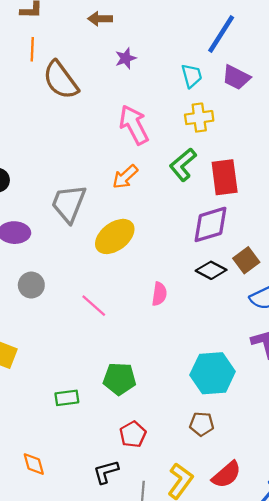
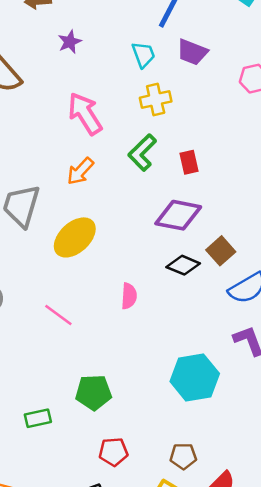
red rectangle: (225, 177) -> (189, 162), size x0.6
purple diamond: (211, 224) -> (178, 215), turned 33
brown pentagon: (202, 424) -> (183, 456), moved
red pentagon: (133, 434) -> (113, 452), turned 30

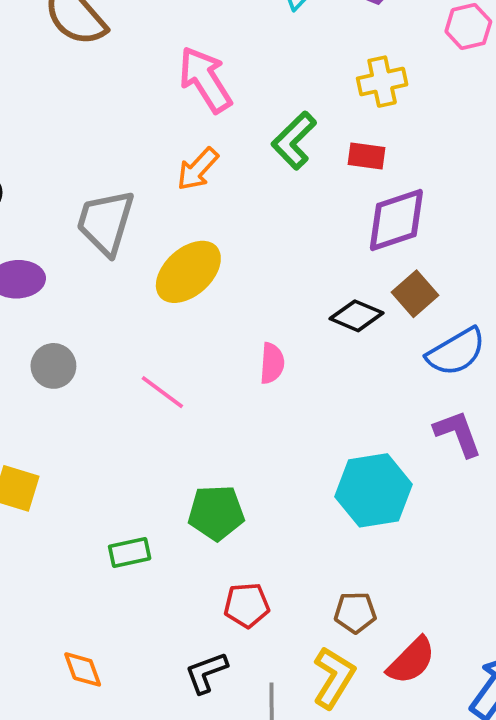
yellow cross: (156, 100) -> (382, 82), moved
red rectangle: (189, 162) -> (367, 156), turned -70
purple diamond: (178, 215) -> (396, 220), moved, turned -30

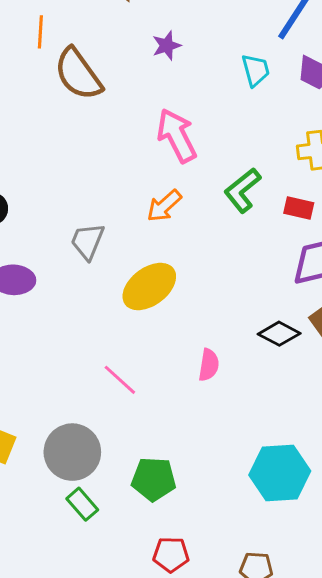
gray trapezoid: (106, 222) -> (87, 241), size x0.7
gray circle: (53, 366) -> (72, 452), moved, size x1.6
green rectangle: (130, 553) -> (82, 504), turned 56

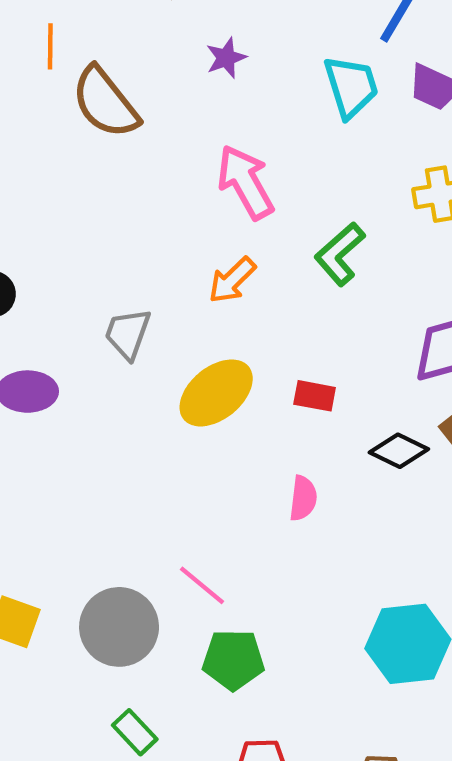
cyan trapezoid: (256, 70) -> (351, 87), size x1.4
red rectangle: (299, 208) -> (315, 396), moved
pink line: (120, 380) -> (202, 585), moved
green rectangle: (82, 504) -> (135, 732), moved

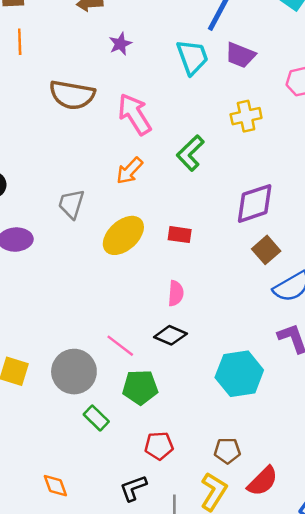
brown semicircle: (105, 102) -> (72, 95), moved, turned -39
black diamond: (399, 451) -> (170, 335), moved
green rectangle: (135, 732) -> (96, 418), moved

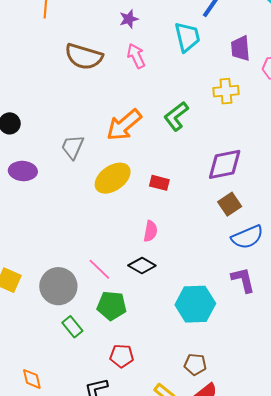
purple trapezoid: (240, 55) -> (240, 48), moved, turned 56
pink arrow: (135, 114) -> (136, 56), moved, size x0.7
orange arrow: (130, 171) -> (124, 125), size x1.5
brown pentagon: (227, 451) -> (195, 364), moved

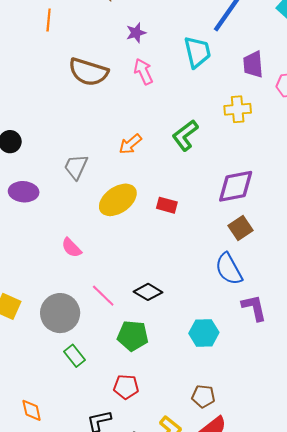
orange arrow: (124, 125) -> (130, 144), size x0.6
pink semicircle: (150, 231) -> (71, 248), moved, turned 125
blue semicircle: (247, 237) -> (229, 269), moved, turned 84
cyan hexagon: (195, 304) -> (204, 333), size x0.7
green pentagon: (112, 306) -> (133, 336), moved

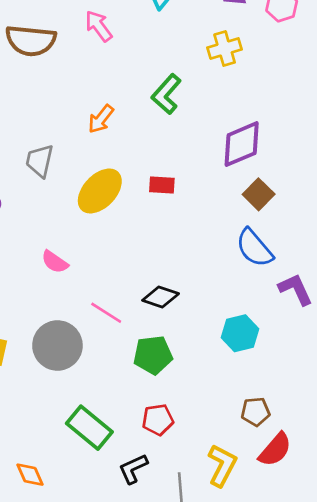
green rectangle: (74, 356) -> (89, 428), moved, size x1.6
orange diamond: (32, 410) -> (30, 475), moved

